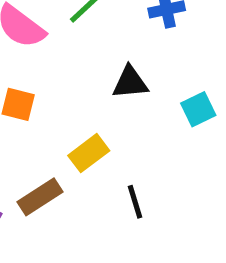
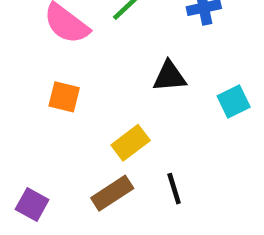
brown rectangle: (40, 197) -> (112, 193), moved

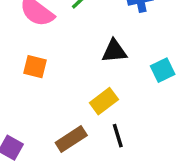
yellow rectangle: (131, 143) -> (104, 101), moved

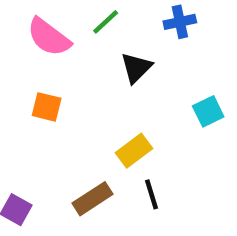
black triangle: (114, 51) -> (136, 68), moved, turned -40

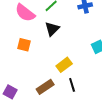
black triangle: (136, 68) -> (52, 29), moved

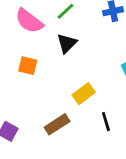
black line: (72, 85) -> (106, 122), moved

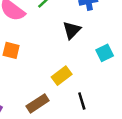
black triangle: (67, 43) -> (72, 30), moved

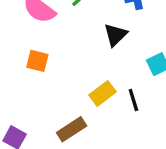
black line: (82, 101) -> (133, 100), moved

